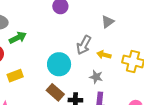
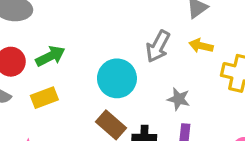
green arrow: (18, 38) -> (50, 56), moved
yellow arrow: (104, 55) -> (201, 46), moved

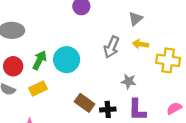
green arrow: (50, 56) -> (40, 60), turned -30
cyan circle: (117, 78) -> (67, 60), moved

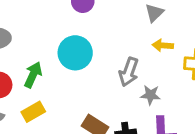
gray arrow: (111, 47) -> (129, 72), moved
cyan circle: (67, 60) -> (75, 53), moved

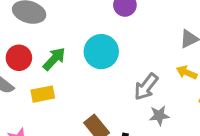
gray star: (150, 95) -> (159, 116), turned -30

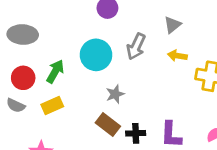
gray arrow: (146, 87) -> (136, 47), moved
gray star: (159, 116) -> (115, 94), moved

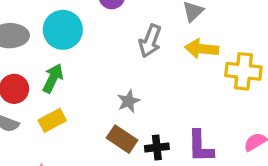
cyan circle: (96, 55) -> (63, 30), moved
yellow arrow: (177, 56) -> (202, 49), size x1.4

